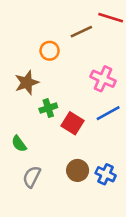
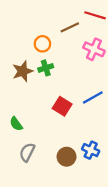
pink cross: (103, 79) -> (94, 49), moved
green cross: (48, 108) -> (46, 68), moved
brown circle: (78, 170) -> (67, 157), moved

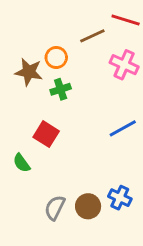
brown star: (23, 71) -> (29, 72), moved, turned 30
red square: (62, 106) -> (46, 134), moved
gray semicircle: (27, 152) -> (55, 208), moved

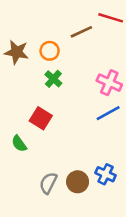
pink cross: (124, 65) -> (109, 83), moved
brown star: (29, 72) -> (17, 52), moved
green cross: (61, 89) -> (53, 79), turned -30

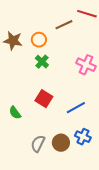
blue line: (108, 113) -> (76, 108), moved
red square: (41, 118) -> (44, 99), moved

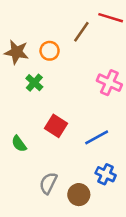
brown line: (64, 25) -> (81, 32), turned -30
green cross: (42, 62) -> (34, 83), moved
brown circle: (61, 143) -> (79, 195), moved

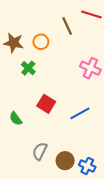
brown line: (81, 32) -> (67, 26), turned -60
blue cross: (106, 174) -> (87, 166), moved

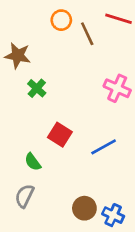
orange circle: (41, 42) -> (61, 20), moved
green semicircle: (16, 119) -> (33, 162), moved
gray semicircle: (40, 151) -> (24, 196), moved

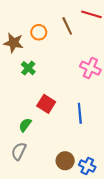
orange circle: (61, 20) -> (39, 32), moved
blue line: (104, 147) -> (80, 113), turned -66
green semicircle: (33, 162) -> (25, 125), turned 72

